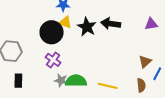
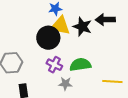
yellow triangle: (65, 22) -> (60, 26), size x1.5
green semicircle: (76, 81) -> (80, 65), moved

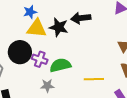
black circle: (48, 38) -> (20, 52), moved
purple cross: (54, 65) -> (40, 59), moved

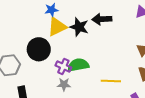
yellow triangle: (37, 28) -> (57, 27), turned -35
purple cross: (40, 59) -> (63, 66), moved

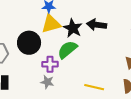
green semicircle: (78, 65) -> (67, 50), moved, turned -40
purple cross: (63, 66) -> (50, 64), turned -35

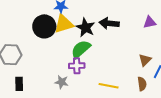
black circle: (29, 43) -> (44, 26), moved
purple cross: (50, 64) -> (77, 66), moved

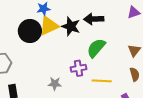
green semicircle: (81, 49) -> (96, 48), moved
purple cross: (77, 66) -> (78, 68), moved

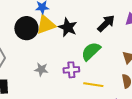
black arrow: (94, 19) -> (106, 23), moved, turned 132
gray star: (55, 84) -> (41, 69), moved

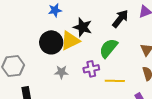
yellow triangle: (46, 25) -> (70, 41), moved
black circle: (26, 28) -> (51, 42), moved

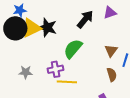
yellow triangle: (70, 41) -> (31, 28), moved
black circle: (51, 42) -> (15, 28), moved
yellow line: (115, 81) -> (67, 82), moved

